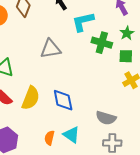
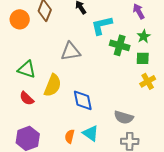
yellow semicircle: (31, 98) -> (53, 85), moved

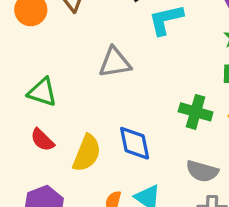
green cross: (120, 45) -> (196, 112), moved
yellow semicircle: (53, 85) -> (87, 153), moved

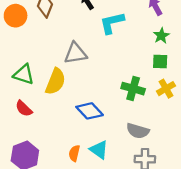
blue diamond: (135, 143) -> (90, 111), turned -32
yellow semicircle: (87, 153) -> (55, 82), moved

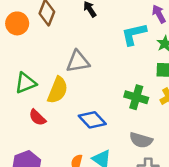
cyan L-shape: (112, 23) -> (134, 34), moved
green triangle: (24, 74) -> (25, 83), turned -40
red semicircle: (24, 109) -> (37, 117), moved

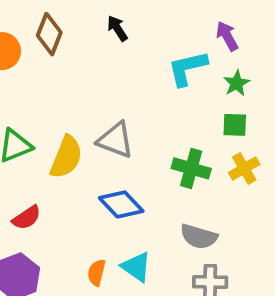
gray triangle: (78, 62) -> (115, 140), moved, turned 30
red semicircle: (37, 117) -> (27, 218), moved, turned -78

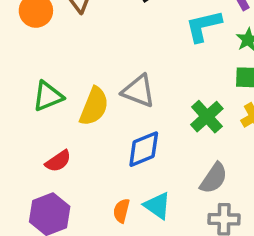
green cross: (191, 168) -> (207, 117), turned 32
blue diamond: (121, 204) -> (144, 149), turned -69
gray semicircle: (199, 237) -> (214, 178), turned -72

